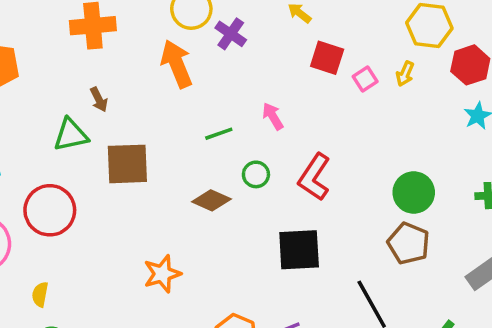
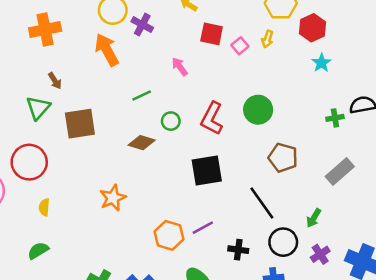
pink arrow: (273, 116) -> (180, 67), moved
green triangle: (71, 135) -> (38, 108), turned -30
green circle: (414, 192) -> (258, 110), moved
yellow semicircle: (40, 294) -> (44, 207), moved

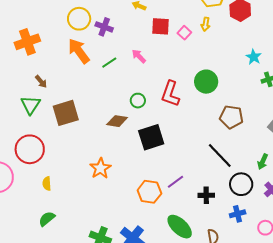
cyan star: (321, 63) -> (254, 57), moved
green line: (142, 95) -> (109, 63), moved
black square: (207, 170) -> (151, 137), moved

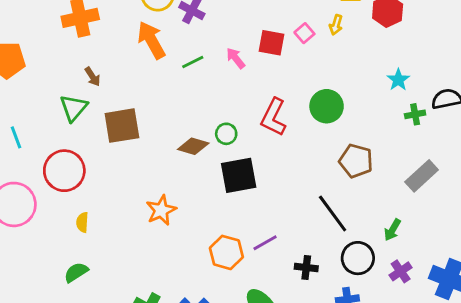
red square: (160, 26) -> (271, 43), moved
green circle: (138, 101) -> (226, 134), moved

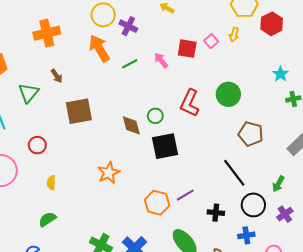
green triangle: (74, 108) -> (28, 93), moved
brown diamond: (193, 146) -> (131, 125), turned 60
red circle: (64, 171) -> (37, 145), size x0.6

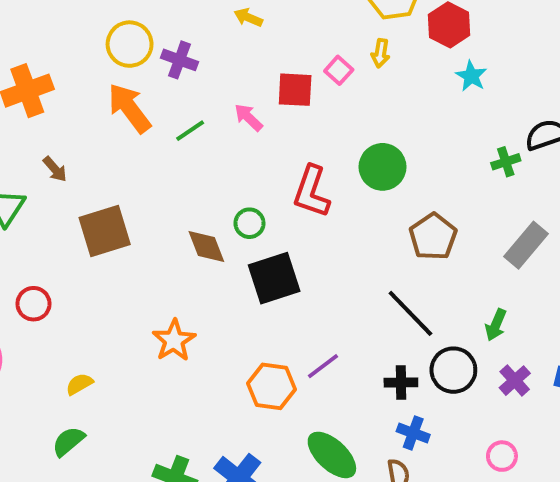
cyan star: (280, 74) -> (471, 76), moved
brown pentagon: (251, 134) -> (433, 237), turned 30
yellow semicircle: (51, 183) -> (79, 384), moved, turned 64
black cross: (216, 213) -> (401, 383), moved
blue cross: (246, 235) -> (413, 433), moved, turned 35

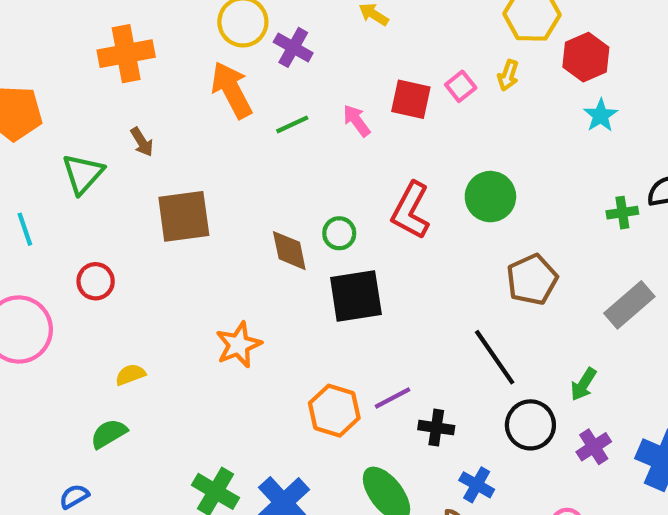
black cross: (401, 383) -> (436, 428), moved

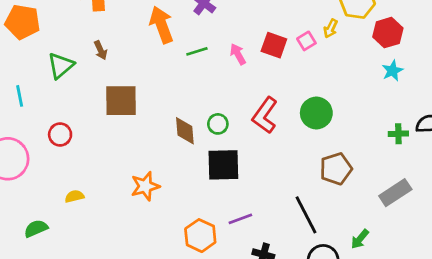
yellow arrow: (508, 75) -> (331, 28), moved
purple line: (393, 398) -> (240, 219), moved
green semicircle: (109, 434) -> (36, 228), moved

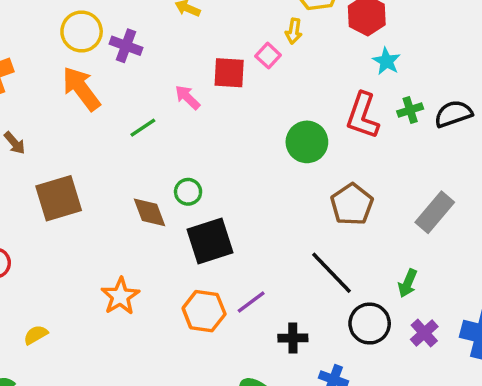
green line: (197, 51) -> (143, 128), moved
red L-shape: (265, 115) -> (363, 116), moved
green cross: (398, 134) -> (410, 110), moved
orange hexagon: (200, 236) -> (204, 311), moved

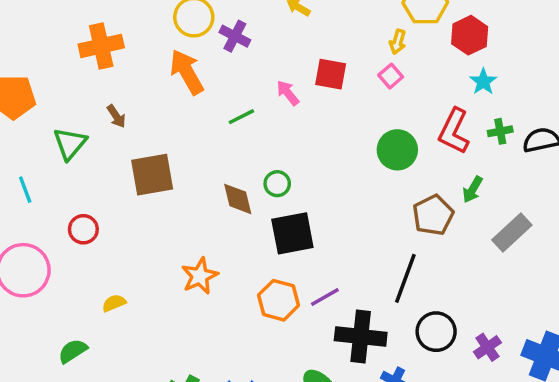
pink square: (268, 56) -> (391, 76), moved
black line: (331, 273) -> (405, 278), turned 57
green arrow: (408, 283) -> (473, 189), moved
black cross: (293, 338) -> (361, 337), size x1.8

